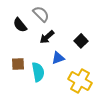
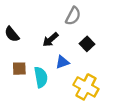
gray semicircle: (41, 14) -> (73, 16), moved, turned 72
black semicircle: (20, 25) -> (12, 34), moved

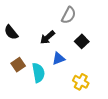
brown square: (19, 69) -> (18, 65), turned -32
yellow cross: (86, 87) -> (81, 82), size x0.7

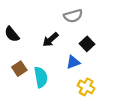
gray semicircle: (69, 15) -> (73, 16), turned 48
blue triangle: (59, 59) -> (73, 62), moved

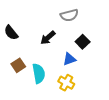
yellow cross: (86, 87) -> (66, 83), moved

